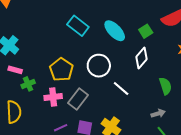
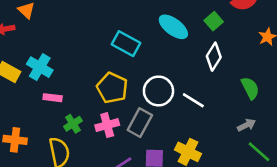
cyan rectangle: (78, 26) -> (126, 44), moved
white circle: (99, 66) -> (158, 91), moved
green cross: (28, 84) -> (73, 124), moved

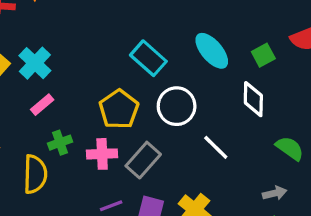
white diamond: (214, 57) -> (253, 99), turned -44
green semicircle: (250, 88) -> (290, 148), turned -40
white circle: (158, 91) -> (177, 106), moved
pink rectangle: (53, 98) -> (42, 105), turned -60

